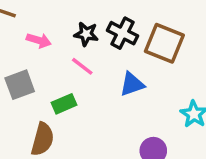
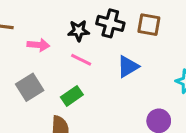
brown square: (164, 43) -> (149, 25), size x0.7

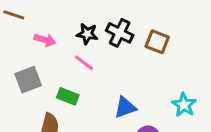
blue triangle: (128, 66) -> (125, 107), moved
green rectangle: (72, 96) -> (68, 96), turned 45

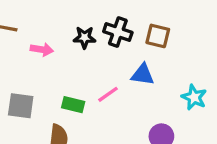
pink line: (84, 63) -> (108, 94), moved, turned -65
gray square: (28, 80) -> (21, 106), moved, turned 36
blue triangle: (125, 107) -> (143, 74), moved, turned 35

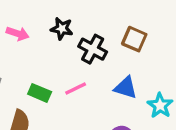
black cross: (118, 32) -> (93, 49), moved
blue triangle: (143, 74) -> (126, 88), moved

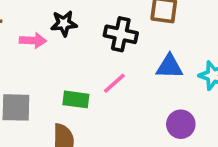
black star: (62, 29) -> (64, 23), moved

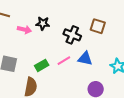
blue triangle: (169, 67) -> (85, 59), moved
green rectangle: (76, 99) -> (42, 65), turned -48

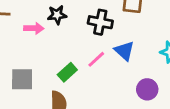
blue triangle: (85, 59) -> (124, 51), turned 42

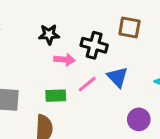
pink arrow: (34, 28) -> (64, 60), moved
green rectangle: (67, 72) -> (56, 96), turned 36

